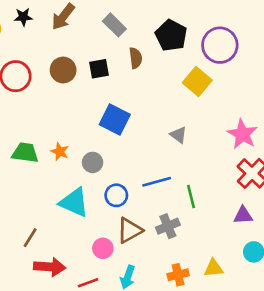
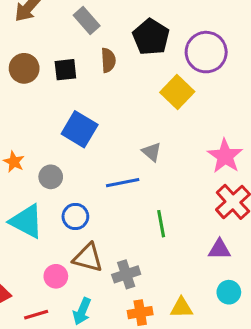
blue line: (157, 182) -> (123, 183), moved
gray cross: (168, 226) -> (126, 274), moved
brown triangle: (130, 230) -> (88, 258), turned 40

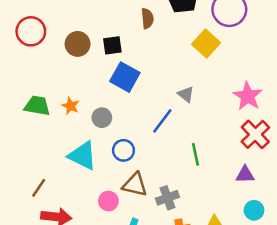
brown circle: (24, 68) -> (78, 44), moved
black square: (65, 70) -> (112, 45), moved
blue line: (123, 183) -> (162, 121), turned -40

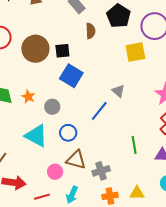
brown circle: (78, 44) -> (35, 49), size x1.4
yellow square: (206, 44) -> (135, 52), turned 35
green line: (196, 154) -> (134, 145), moved

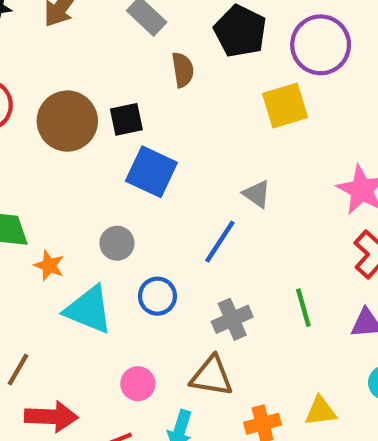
orange star: (28, 97) -> (49, 265), moved
brown triangle: (76, 160) -> (212, 376), moved
gray cross: (101, 171) -> (232, 319), moved

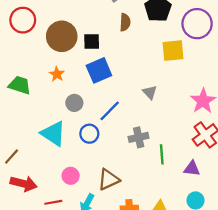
blue square: (151, 172) -> (99, 70), turned 30
blue line: (220, 242) -> (110, 111), moved
orange star: (49, 265) -> (57, 74), moved
gray cross: (232, 319) -> (139, 137), moved
brown triangle: (212, 376) -> (109, 180), turned -45

